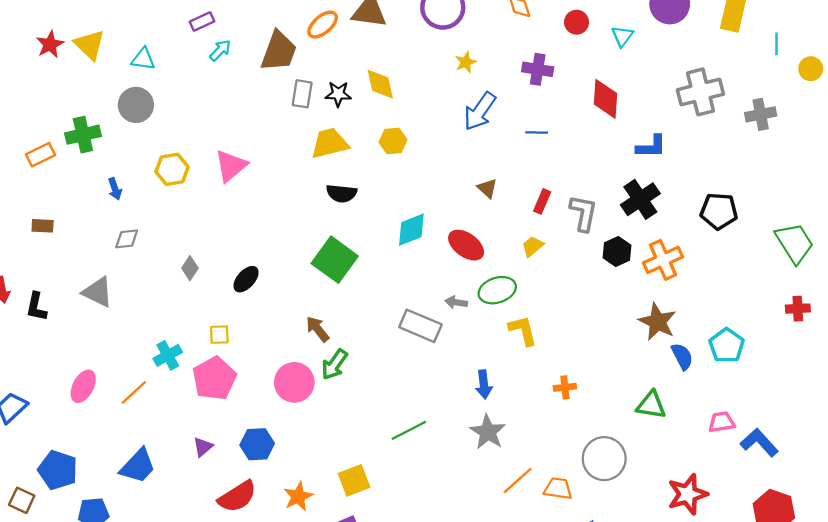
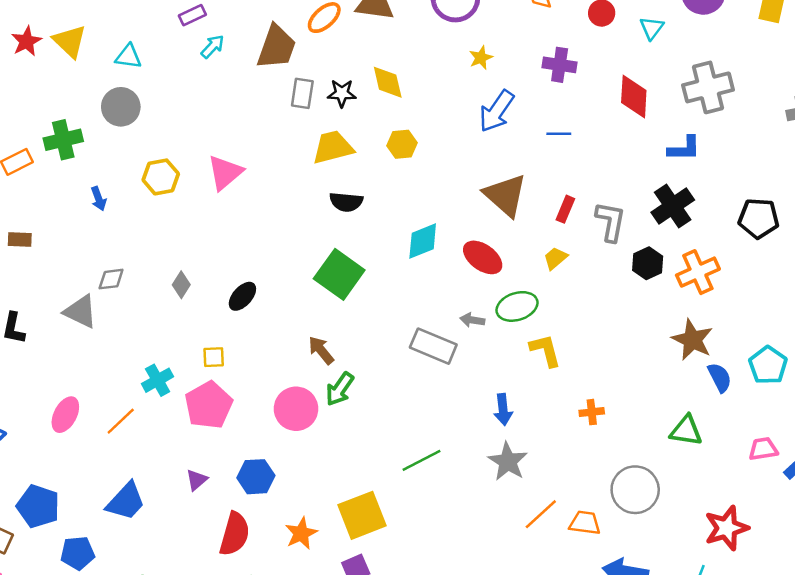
gray cross: (700, 92) -> (708, 87), moved
brown triangle: (487, 188) -> (505, 195), size x2.0
gray diamond: (127, 239) -> (111, 279), moved
yellow square: (354, 480) -> (362, 515), size x1.4
red semicircle: (237, 497) -> (235, 534), turned -42

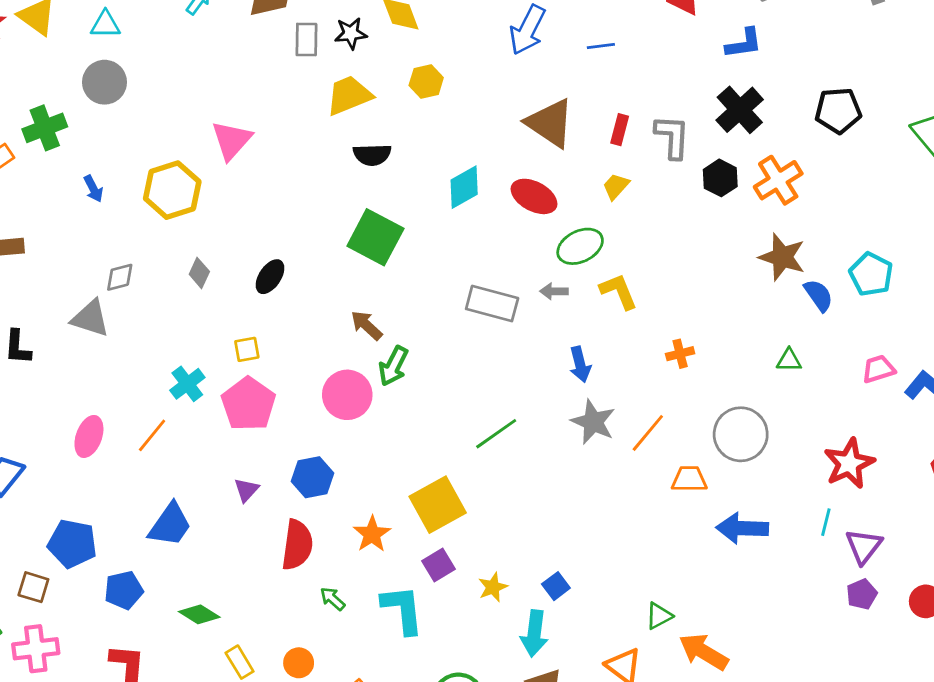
yellow hexagon: (161, 177) -> (172, 190), moved, size x1.4
gray arrow: (472, 320) -> (554, 291), moved
green triangle: (686, 431) -> (789, 360), size x0.7
orange line: (541, 514) -> (648, 433), moved

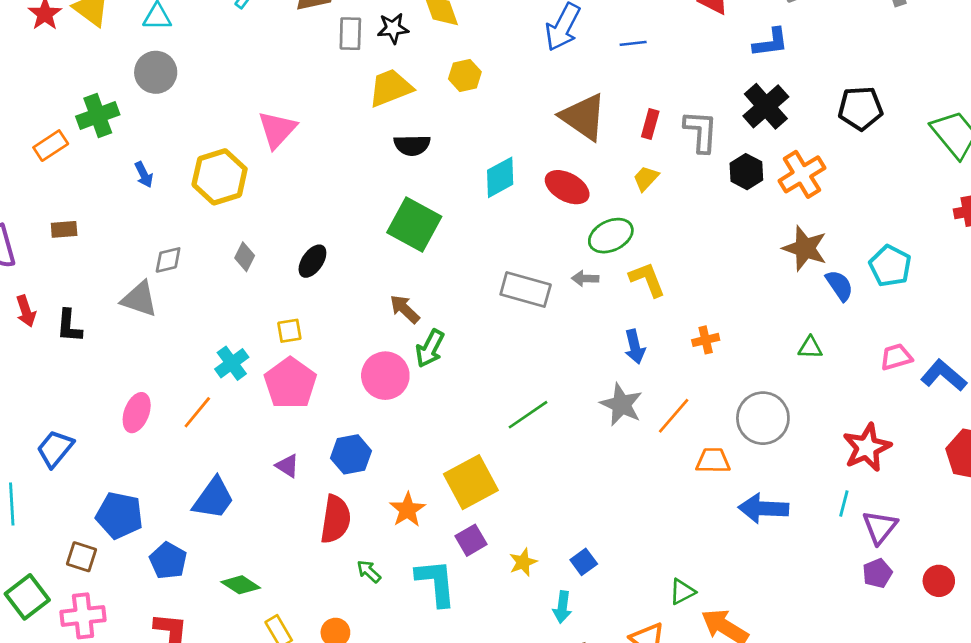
blue arrow: (580, 364) -> (635, 347), moved
purple triangle: (246, 490) -> (287, 466), turned -40
blue pentagon: (124, 590) -> (168, 561), turned -30
cyan arrow: (534, 633) -> (562, 607), size x0.7

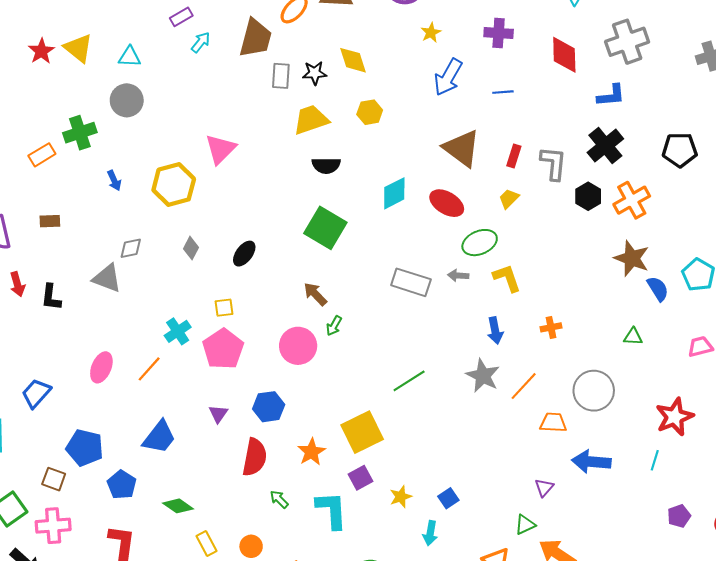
green arrow: (430, 348) -> (334, 326), size x0.7
purple triangle: (287, 466) -> (218, 414), turned 30
purple triangle: (880, 527) -> (544, 488), moved, size x0.7

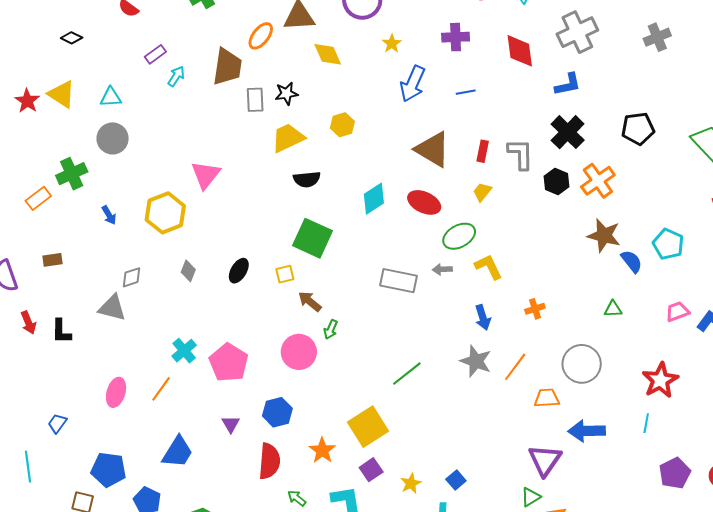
yellow diamond: (353, 60) -> (328, 54), moved
yellow square: (224, 308) -> (285, 274), moved
blue trapezoid: (36, 393) -> (57, 423), size x0.7
purple triangle: (544, 488) -> (545, 460), size x1.8
purple pentagon: (679, 516) -> (675, 473), size x1.4

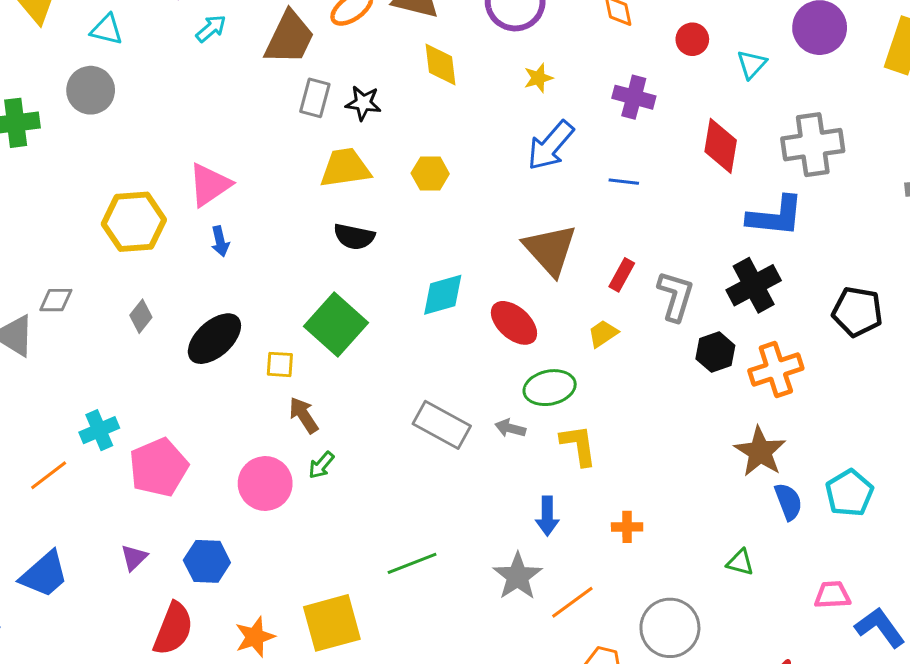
blue L-shape: (568, 84) -> (775, 216), size x1.4
blue arrow: (109, 215) -> (220, 241), moved
black ellipse: (239, 271) -> (214, 339), size x1.5

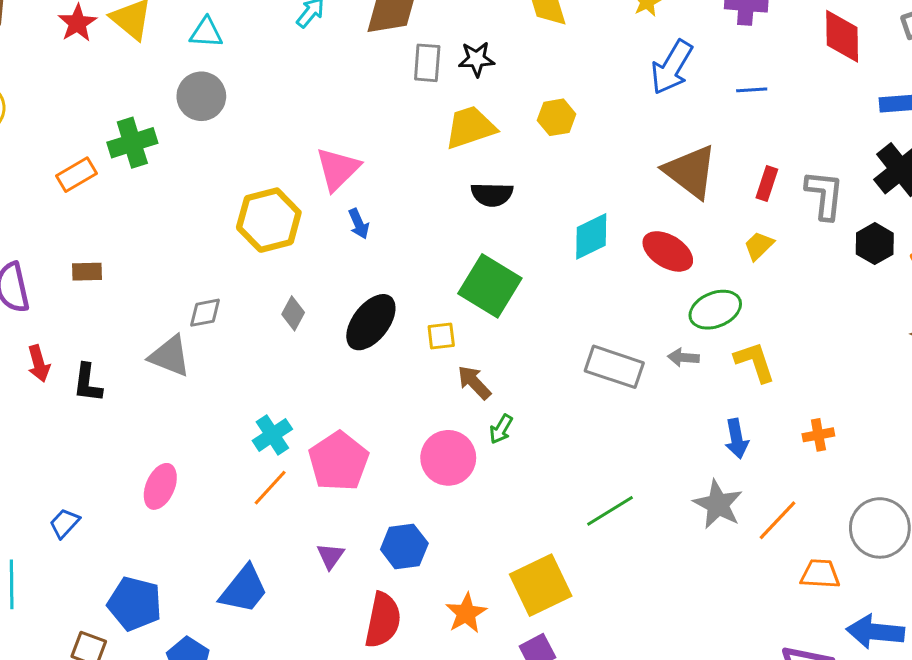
orange line: (49, 475) -> (270, 488), moved

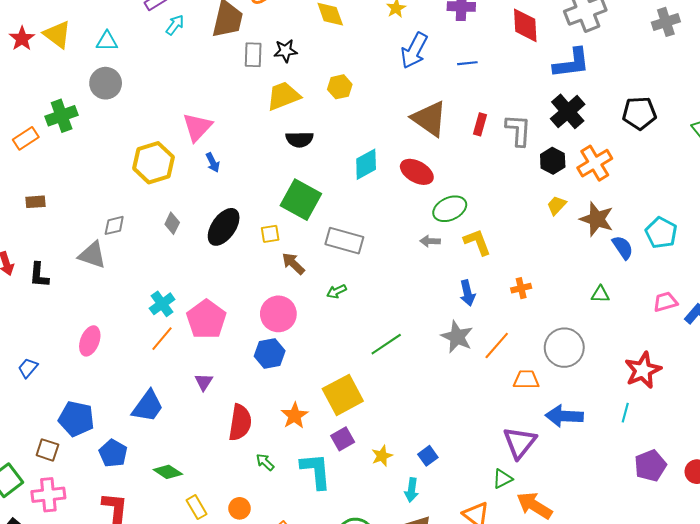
yellow trapezoid: (759, 246) -> (557, 205), moved
gray rectangle: (614, 367) -> (344, 241), moved
green arrow: (501, 429) -> (337, 291), moved, turned 36
blue hexagon: (404, 546) -> (270, 353), moved

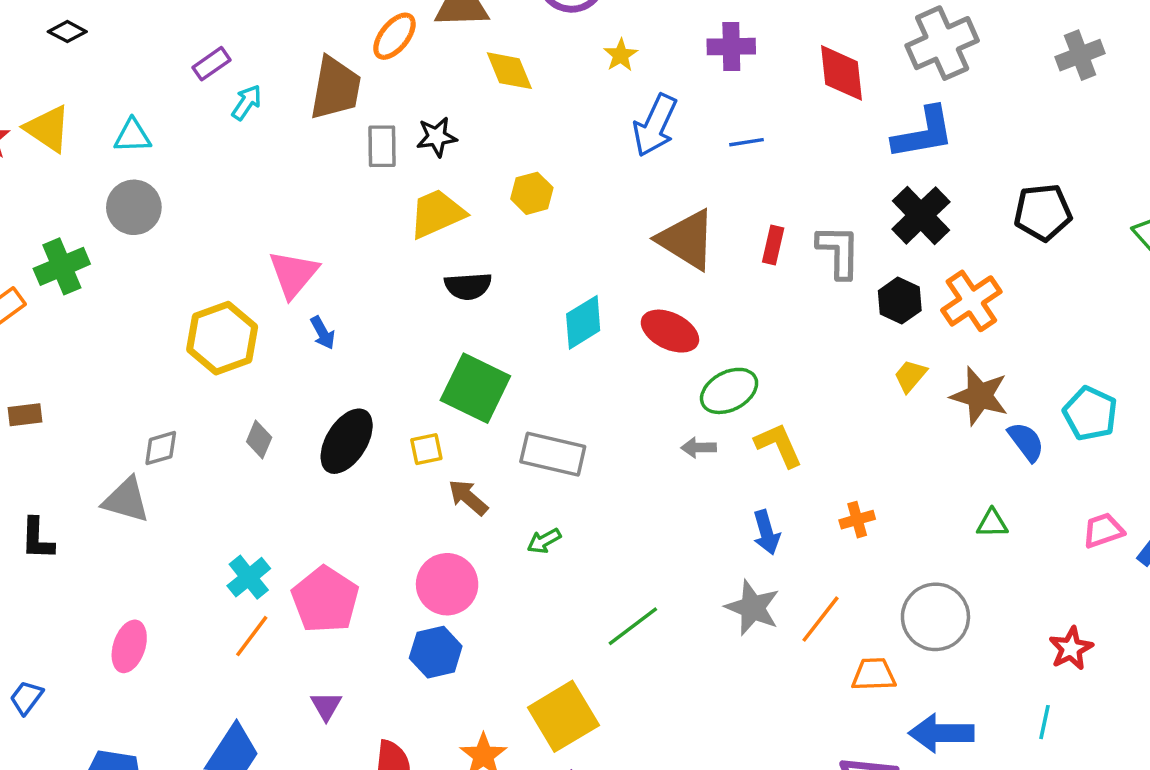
red star: (643, 370) -> (1071, 648), size x0.7

